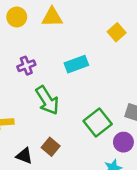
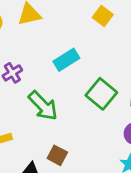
green square: (98, 122) -> (101, 94), moved

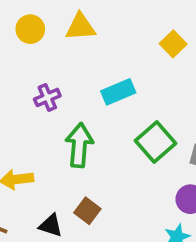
green arrow: (43, 106) -> (79, 145), turned -140

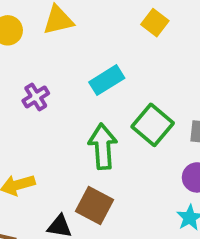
green arrow: (79, 145) -> (103, 146), moved
brown square: (87, 211) -> (94, 206), size x1.4

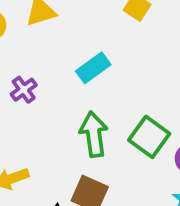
green square: (153, 125) -> (149, 137), moved

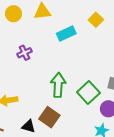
cyan rectangle: (93, 68) -> (66, 34), moved

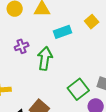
green arrow: (58, 85) -> (45, 58), moved

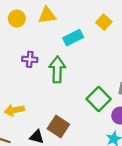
purple cross: (22, 46) -> (30, 59), turned 32

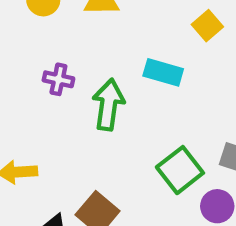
cyan rectangle: (73, 38) -> (163, 72), moved, turned 36

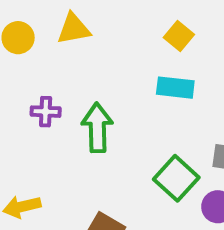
cyan rectangle: (163, 72) -> (175, 88), moved

